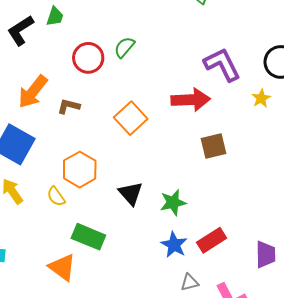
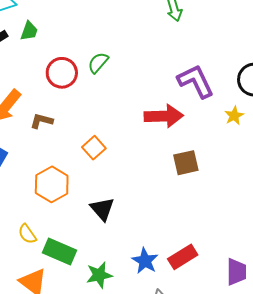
orange square: (131, 118) -> (94, 148), moved, size x0.7
yellow semicircle: (56, 196) -> (27, 234), moved
green star: (173, 202) -> (99, 275), moved

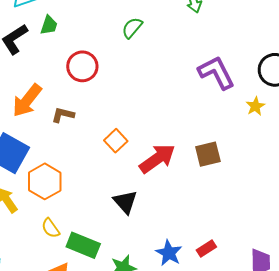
green semicircle: (98, 63) -> (132, 28), moved
red arrow: (164, 116) -> (157, 159), moved, turned -33
orange hexagon: (52, 184) -> (45, 181), moved
red rectangle: (183, 257) -> (206, 248), size x0.7

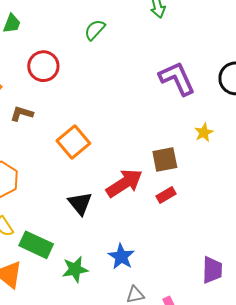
yellow star: (255, 106) -> (204, 133), moved
orange square: (116, 141) -> (73, 142), size x1.4
red arrow: (157, 159) -> (124, 183), moved
red rectangle: (206, 248) -> (166, 195), moved

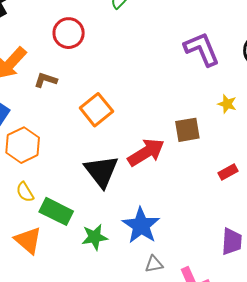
yellow star: (204, 133) -> (227, 104), turned -30
red rectangle: (166, 195) -> (228, 172), moved
black triangle: (80, 203) -> (101, 171), size x1.4
blue star: (121, 257) -> (141, 226), size x1.4

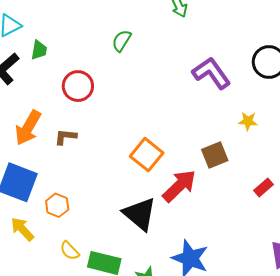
orange square: (96, 110) -> (147, 155), moved
orange hexagon: (23, 145) -> (57, 205), size x0.7

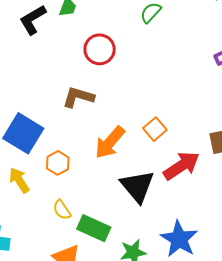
orange arrow: (28, 128) -> (110, 142), moved
brown L-shape: (66, 137) -> (78, 97), size x1.4
orange square: (147, 155) -> (155, 129), size x0.7

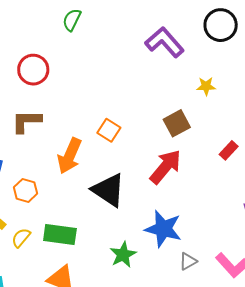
red arrow: (181, 166) -> (165, 167), moved
yellow semicircle: (62, 210) -> (21, 238), moved, turned 90
green rectangle: (94, 228) -> (60, 234), moved

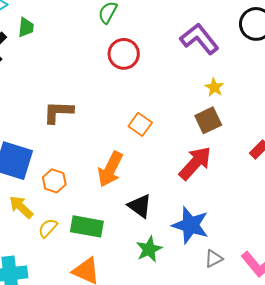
red circle: (33, 70) -> (124, 54), moved
yellow star: (206, 86) -> (214, 87), moved, turned 30
orange arrow: (70, 156) -> (110, 169), moved
black triangle: (108, 190) -> (140, 206), moved, size x0.7

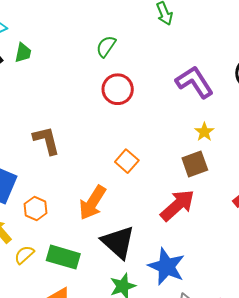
brown L-shape: (58, 112) -> (46, 140), turned 68
black triangle: (140, 206) -> (118, 242), size x1.4

